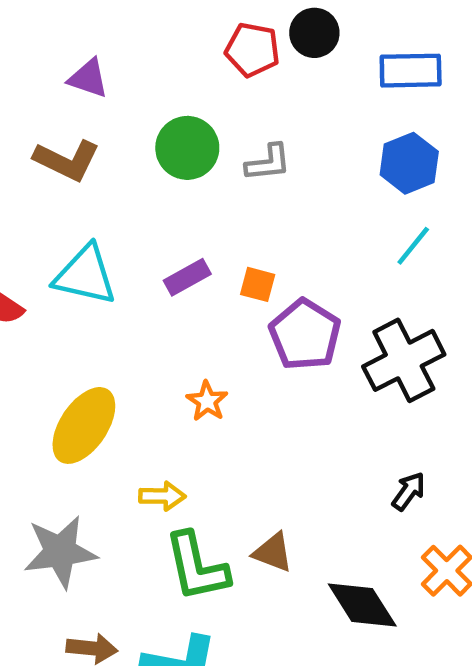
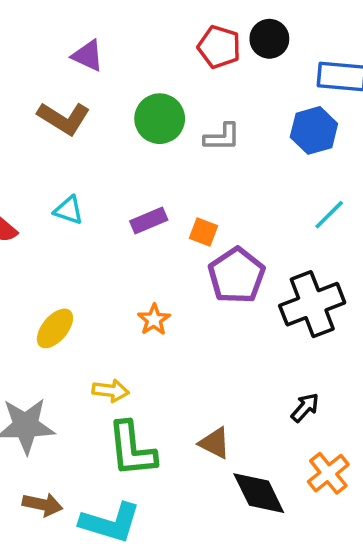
blue hexagon: (409, 163) -> (314, 130), moved
cyan triangle: (85, 275) -> (69, 210), size x0.6
yellow ellipse: (84, 425) -> (55, 328), size x0.7
brown triangle: (273, 552) -> (215, 443), moved

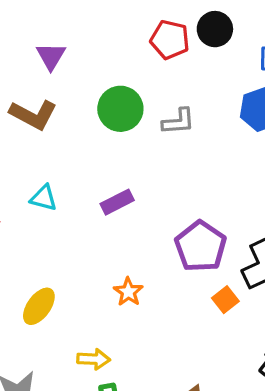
purple triangle: (88, 56) -> (51, 56), turned 40
orange square: (204, 232) -> (225, 300), moved, turned 35

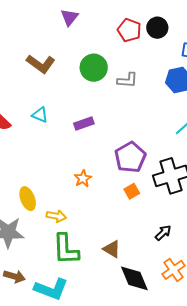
purple triangle: (51, 56) -> (69, 17), moved
orange square: (225, 300) -> (132, 191), moved
yellow ellipse: (39, 306) -> (28, 199), moved, turned -65

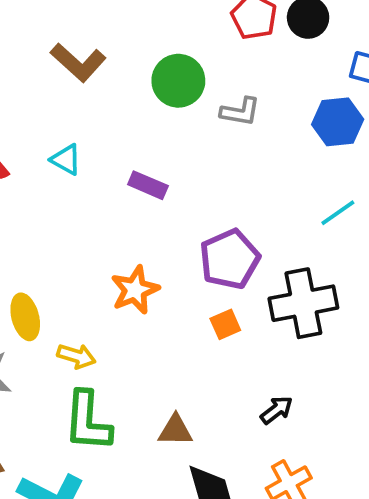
purple rectangle: (84, 123) -> (148, 185), turned 36
orange star: (83, 178) -> (135, 290), size x1.4
brown triangle: (112, 249) -> (175, 430), turned -36

